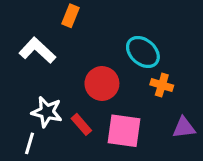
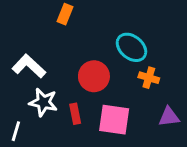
white L-shape: (37, 50) -> (29, 66), moved
red rectangle: (81, 124) -> (75, 114), turned 30
white line: (29, 143) -> (16, 131), moved

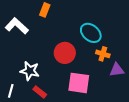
white L-shape: (29, 66) -> (17, 26), moved
red rectangle: (75, 114) -> (40, 92), moved, turned -40
purple triangle: (169, 117) -> (117, 70), moved

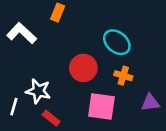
orange cross: (103, 54) -> (123, 76), moved
purple triangle: (117, 70) -> (150, 103), moved
white line: (11, 91) -> (14, 107), moved

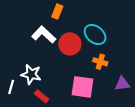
orange rectangle: (58, 13) -> (57, 11), moved
white L-shape: (22, 33) -> (44, 35), moved
red circle: (83, 68) -> (70, 44), moved

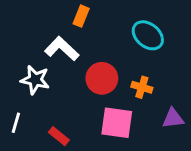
cyan ellipse: (95, 35) -> (148, 35), moved
red circle: (70, 44) -> (102, 78), moved
white star: (31, 74) -> (35, 80), moved

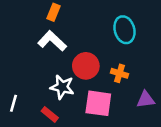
orange rectangle: (81, 16) -> (53, 12), moved
cyan ellipse: (148, 35) -> (124, 30), turned 35
white star: (35, 80) -> (62, 87), moved

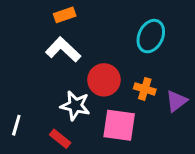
orange rectangle: (53, 12) -> (65, 15), turned 49
cyan ellipse: (124, 30) -> (151, 36), turned 40
purple triangle: (146, 100) -> (176, 101), moved, turned -30

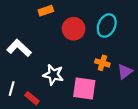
white L-shape: (63, 50) -> (19, 48), moved
red circle: (104, 80) -> (74, 29), moved
red rectangle: (60, 139) -> (32, 98), moved

